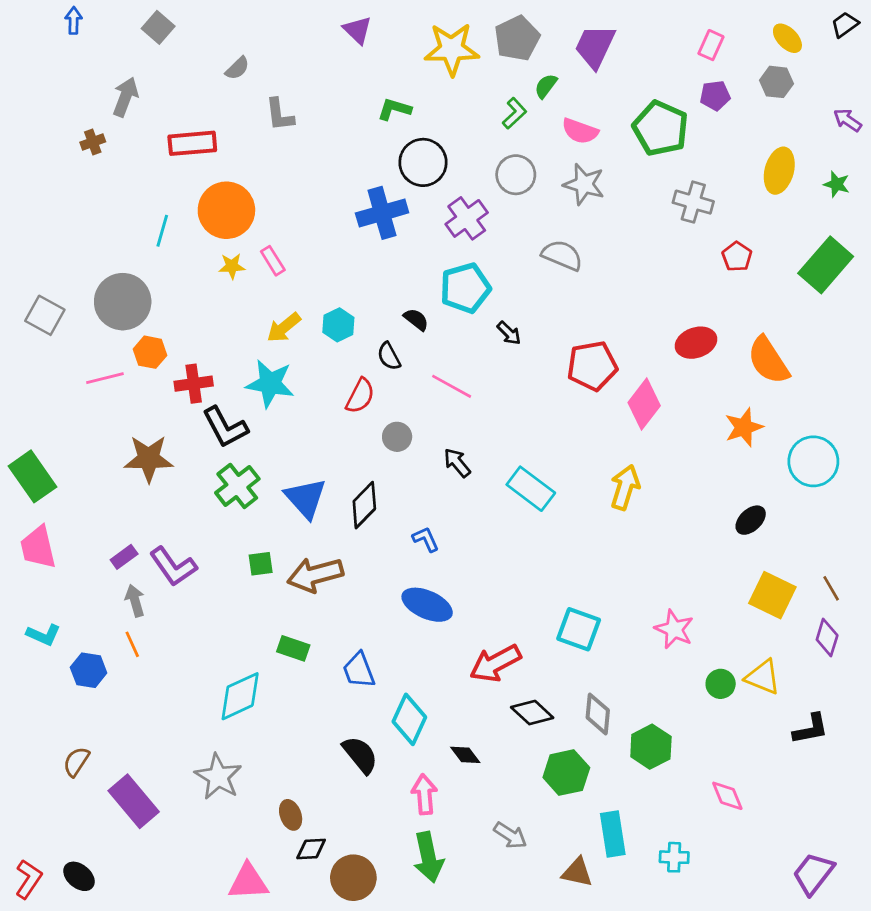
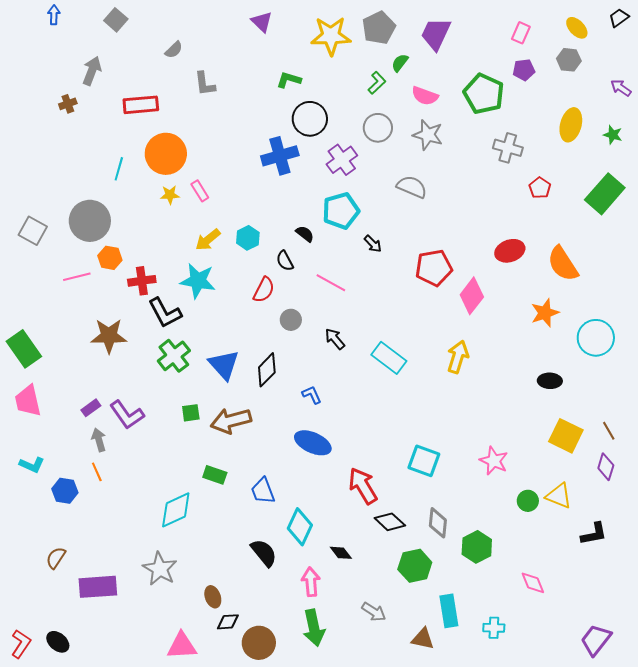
black ellipse: (751, 520) -> (550, 381), turned 45
red arrow: (495, 663) -> (363, 486), turned 87
purple rectangle: (134, 801) -> (98, 587), turned -54

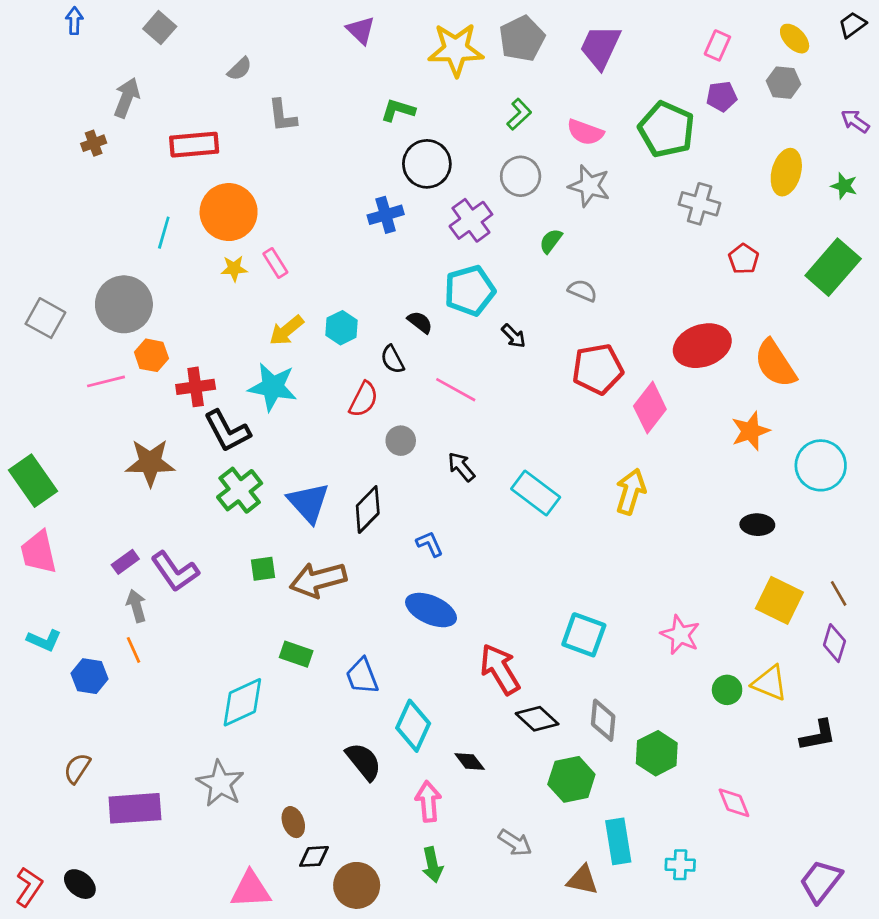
green semicircle: (400, 63) -> (551, 241), moved
blue cross: (280, 156) -> (386, 215), size x0.7
gray semicircle: (412, 187) -> (582, 291), moved, size x0.7
red ellipse: (510, 251) -> (702, 346), size x1.4
green arrow: (314, 628) -> (432, 865), size x0.7

